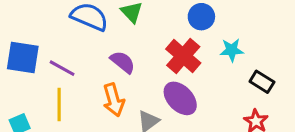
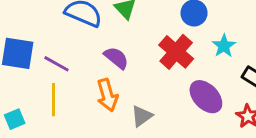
cyan star: (232, 50) -> (224, 46), turned -30
purple ellipse: (180, 98) -> (206, 97), moved

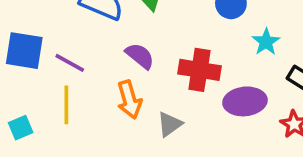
red cross: (176, 52) -> (199, 70), moved, turned -32
purple ellipse: (206, 97) -> (245, 101), turned -52

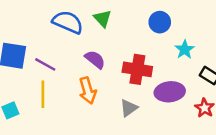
gray triangle: (170, 124) -> (129, 108), moved

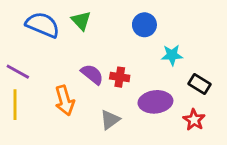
cyan star: (185, 49) -> (172, 55), turned 30
purple semicircle: (95, 59) -> (92, 74), moved
red cross: (137, 69) -> (120, 77), size x0.6

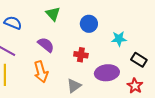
blue semicircle: (43, 25) -> (13, 23), moved, size x0.7
blue circle: (144, 25) -> (89, 24), moved
purple semicircle: (92, 74) -> (46, 45), moved

